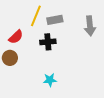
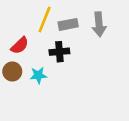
gray arrow: (90, 26) -> (99, 24), moved
cyan star: (50, 80) -> (38, 75), moved

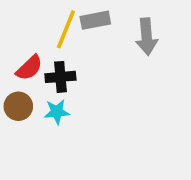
gray rectangle: (68, 24) -> (95, 20), moved
black cross: (59, 52) -> (60, 77), moved

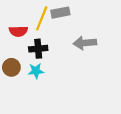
gray arrow: (147, 37) -> (85, 43), moved, turned 90
red semicircle: (29, 68) -> (18, 31), moved, turned 42

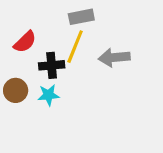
yellow line: (42, 18) -> (75, 47), moved
red semicircle: (18, 31) -> (25, 42), turned -42

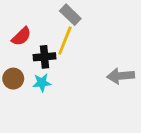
gray rectangle: (81, 17) -> (70, 15), turned 55
gray arrow: (114, 58) -> (121, 76), moved

